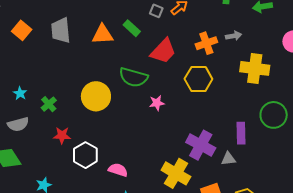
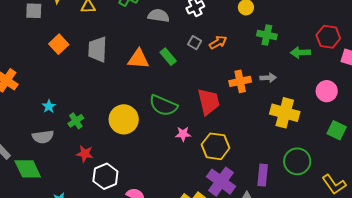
red trapezoid: (163, 51) -> (209, 102), moved, turned -64
yellow hexagon: (198, 79) -> (216, 146), moved

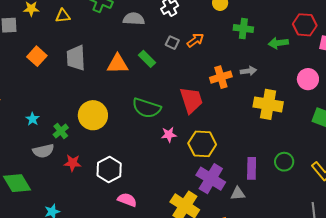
yellow circle: (124, 119) -> (93, 115), moved
gray semicircle: (43, 137) -> (43, 151), moved
green circle: (297, 161) -> (284, 162), moved, size x0.7
white hexagon: (105, 176) -> (109, 170), moved

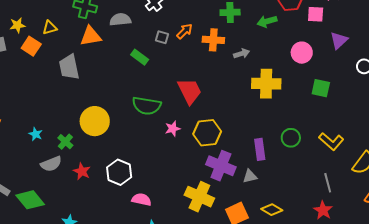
orange square: (37, 56) -> (31, 46), moved
orange triangle: (118, 64) -> (91, 36), moved
orange cross: (221, 77) -> (213, 40), moved, turned 30
red star: (73, 163) -> (82, 171), turned 30

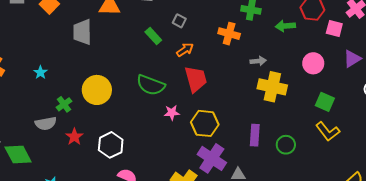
orange arrow: (185, 31) -> (185, 50), moved
gray arrow: (242, 54) -> (258, 61), moved
cyan star: (36, 134) -> (40, 72), moved
yellow L-shape: (331, 141) -> (328, 131), moved
purple rectangle: (260, 149) -> (255, 135), moved

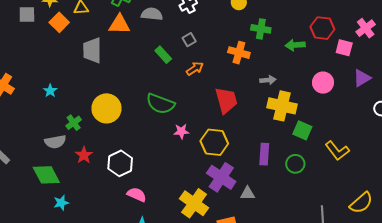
gray square: (179, 21) -> (189, 40), turned 32
red trapezoid: (196, 79) -> (226, 100), moved
green square: (325, 102) -> (302, 130), moved
green diamond: (18, 154) -> (46, 175), moved

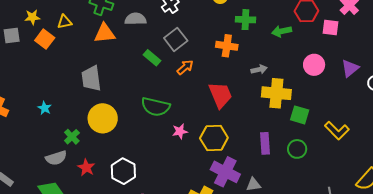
gray square: (189, 40) -> (176, 39), size x1.6
gray trapezoid: (92, 50) -> (91, 78), moved
purple triangle: (362, 78) -> (350, 68), moved

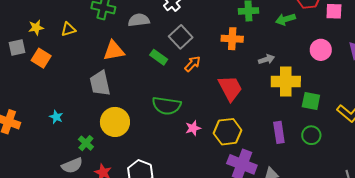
orange triangle: (105, 33) -> (114, 51), moved
orange square: (45, 39) -> (41, 58), moved

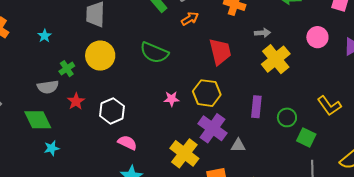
yellow cross: (286, 82) -> (276, 59), turned 36
green square: (311, 101) -> (306, 138), moved
pink star: (193, 128) -> (171, 99), moved

